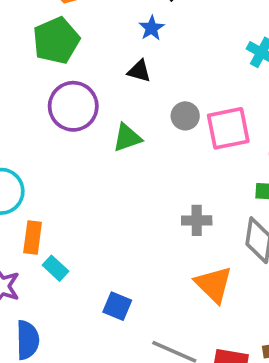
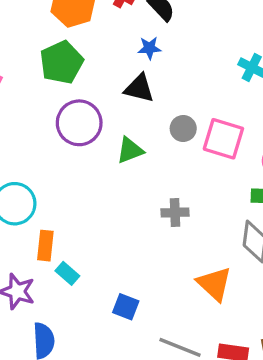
blue star: (152, 28) -> (149, 48), turned 30
black triangle: (139, 71) -> (139, 88), size x1.4
pink square: (228, 128) -> (223, 139), turned 30
gray cross: (197, 220) -> (175, 213), moved

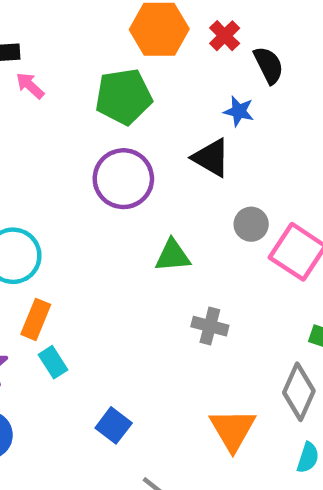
green triangle: (130, 150) -> (173, 256), moved

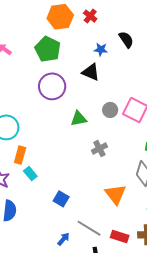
black semicircle: (269, 65) -> (126, 40), moved
green pentagon: (124, 97) -> (48, 49), turned -30
gray circle: (251, 224) -> (110, 110), moved
gray cross: (210, 326) -> (99, 149), turned -35

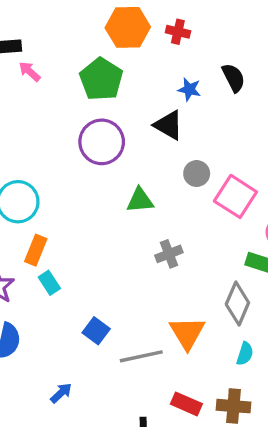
red cross: (90, 16) -> (178, 32), turned -32
gray circle: (110, 110) -> (197, 174), moved
gray line: (89, 228) -> (141, 356), moved, turned -50
blue arrow: (63, 239) -> (61, 393), moved

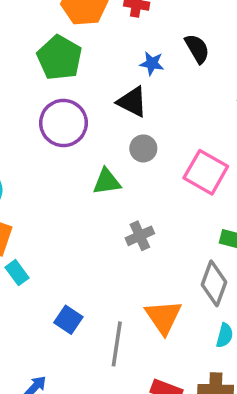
gray circle: (197, 174) -> (143, 148), moved
gray line: (141, 356) -> (117, 344), turned -66

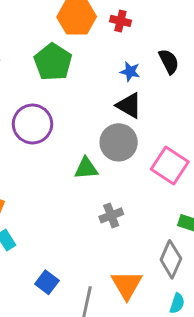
black triangle: (132, 102) -> (129, 105), moved
purple circle: (63, 123) -> (32, 124), moved
gray circle: (143, 148) -> (119, 142), size x1.6

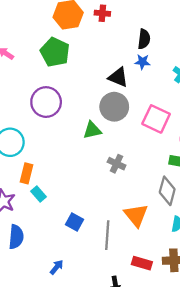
black semicircle: (169, 61) -> (144, 39), turned 42
blue star: (130, 72) -> (142, 62), moved
gray cross: (111, 215) -> (117, 164), turned -36

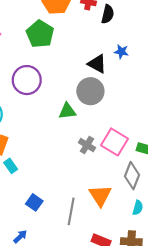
black semicircle: (144, 39) -> (108, 14), moved
pink square: (156, 119) -> (114, 142), moved
blue square: (74, 222) -> (34, 202), moved

